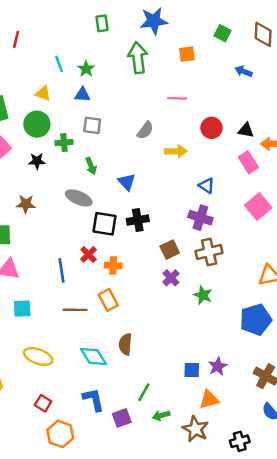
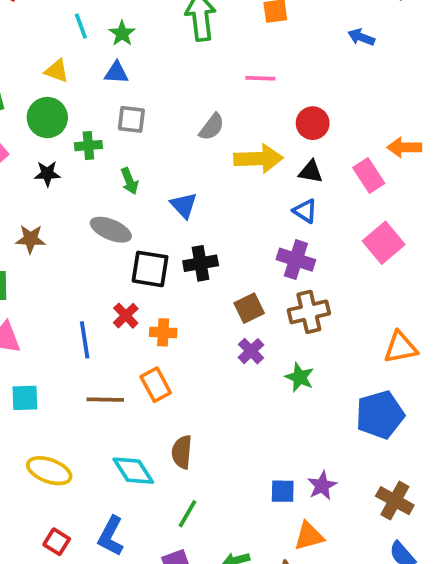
black triangle: (246, 130) -> (311, 172), moved
yellow arrow: (176, 151) -> (258, 159), size x1.4
green line: (144, 392) -> (187, 514), moved
blue L-shape: (93, 400) -> (111, 536), moved, turned -140

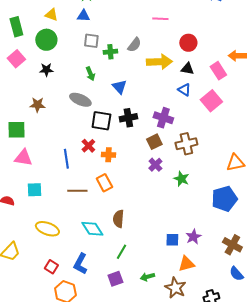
green cross: (88, 146) -> (110, 52), moved
pink square: (384, 243) -> (211, 101), moved
purple cross: (296, 260) -> (163, 118), moved

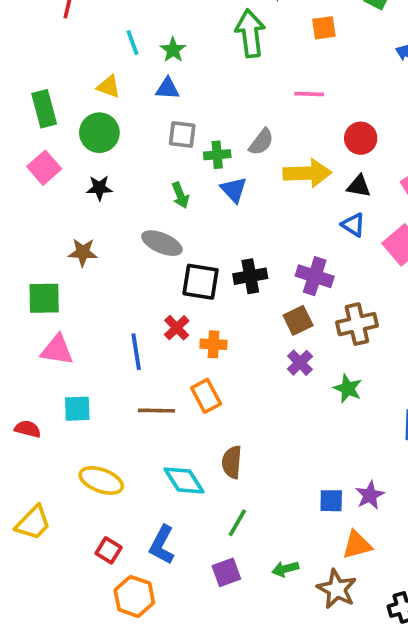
blue triangle: (119, 87) -> (234, 190), moved

